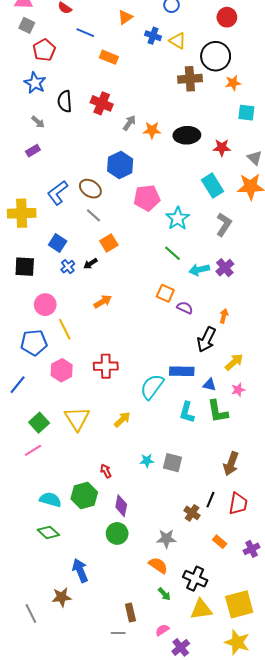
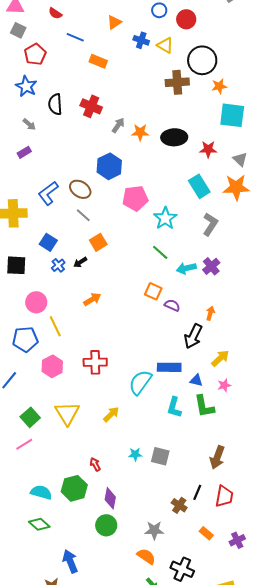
red circle: (227, 17) -> (186, 19), moved
cyan square: (246, 113) -> (232, 115), size x1.5

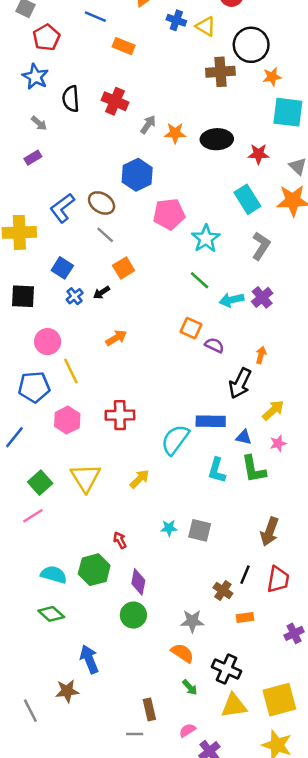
orange rectangle: (206, 533) -> (245, 617), moved, turned -48

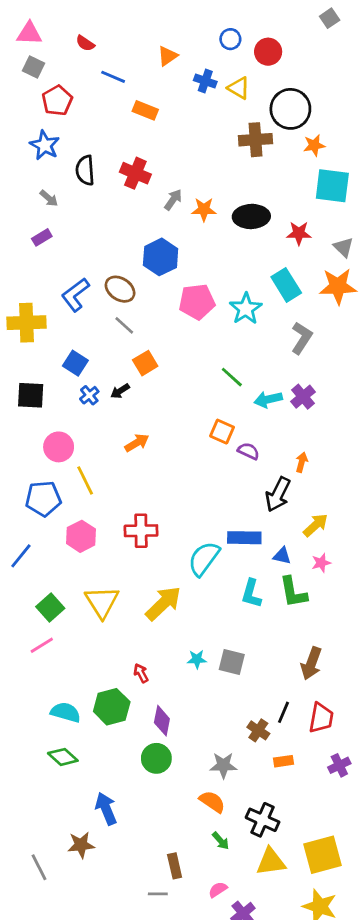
cyan star: (206, 239) -> (246, 309), moved
yellow arrow: (140, 479) -> (163, 603), size x1.6
purple cross: (294, 633) -> (339, 765), moved

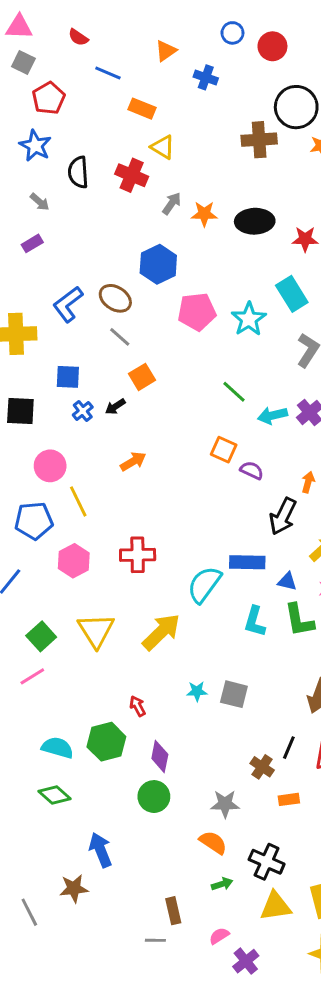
yellow triangle: (239, 88) -> (163, 147), moved
blue square: (75, 363) -> (68, 377), turned -30
green arrow: (221, 841) -> (222, 884), turned -66

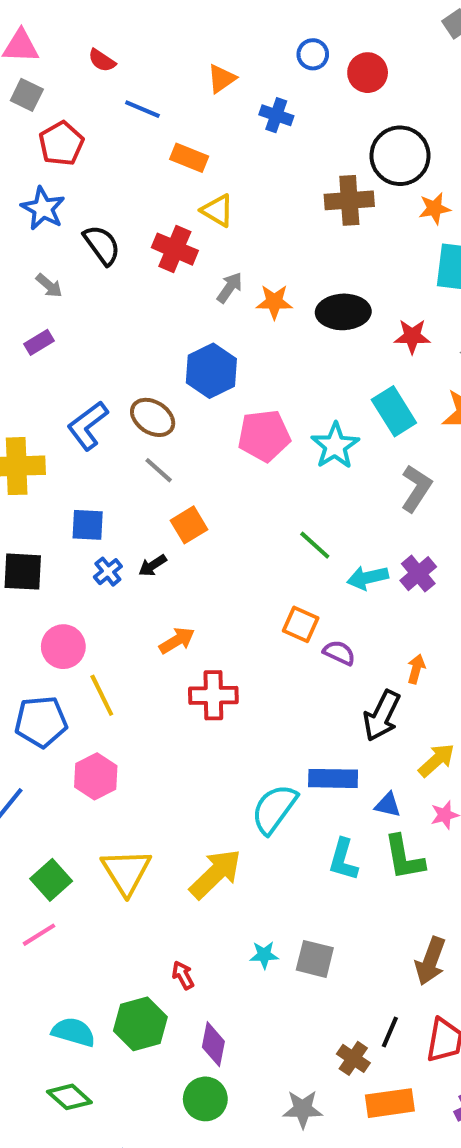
black semicircle: (78, 172) -> (102, 245), turned 148
red cross: (138, 555) -> (213, 695), moved
orange rectangle: (289, 799) -> (390, 1103), size x1.6

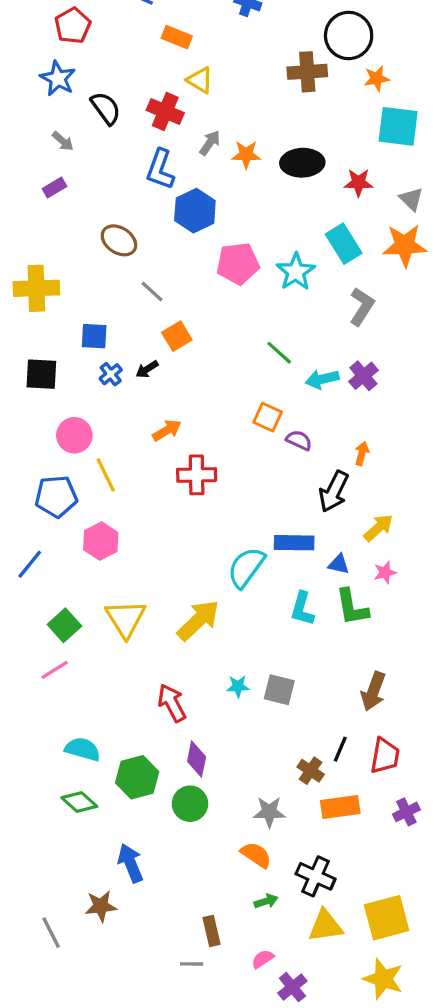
brown ellipse: (153, 417) -> (119, 240), moved
blue L-shape: (88, 426) -> (160, 169), moved, turned -33
red arrow: (183, 975) -> (172, 703), size x1.6
green hexagon: (140, 1024) -> (137, 777), moved

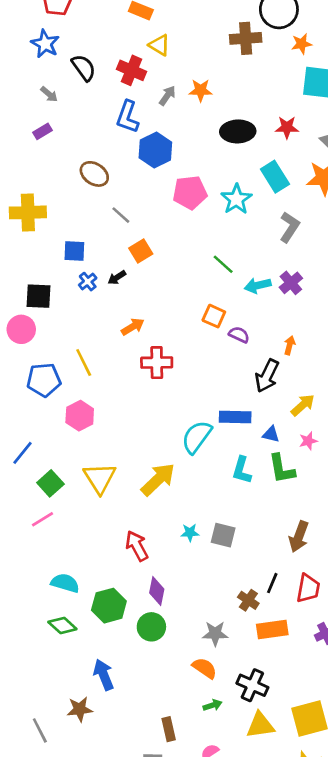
orange star: (246, 154) -> (201, 90), moved
black ellipse: (302, 163) -> (238, 131), moved
black square: (41, 374) -> (39, 296), moved
pink circle: (74, 435) -> (21, 329), moved
blue line: (30, 564) -> (23, 453), moved

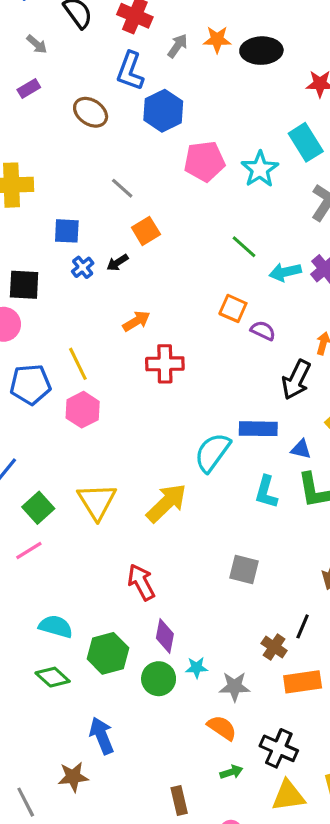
black ellipse: (238, 131) -> (261, 51), moved
brown ellipse: (94, 174) -> (91, 112), moved
pink hexagon: (80, 416) -> (83, 410), moved
cyan star: (190, 533) -> (197, 668), moved

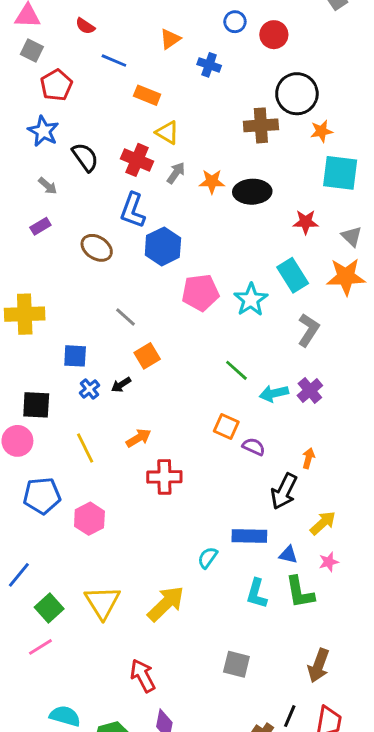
gray arrow: (178, 46) -> (176, 173), moved
yellow line: (78, 364) -> (85, 448), moved
cyan semicircle: (212, 452) -> (208, 558), size x0.6

